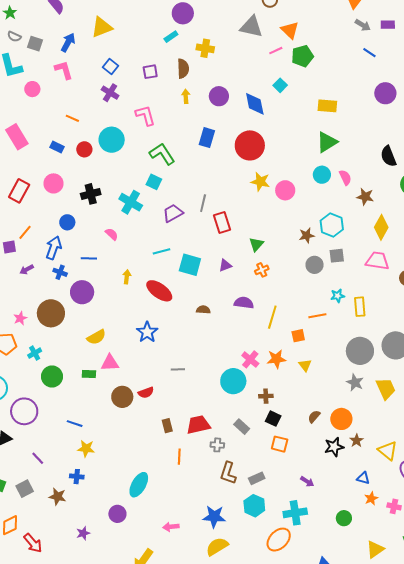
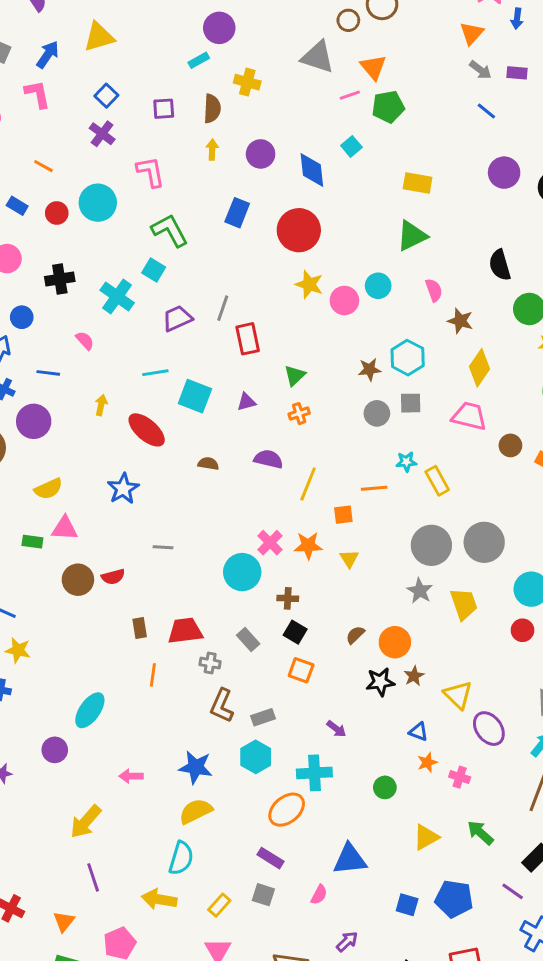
cyan circle: (322, 175) -> (378, 286), moved
yellow rectangle: (360, 307) -> (437, 481), turned -30

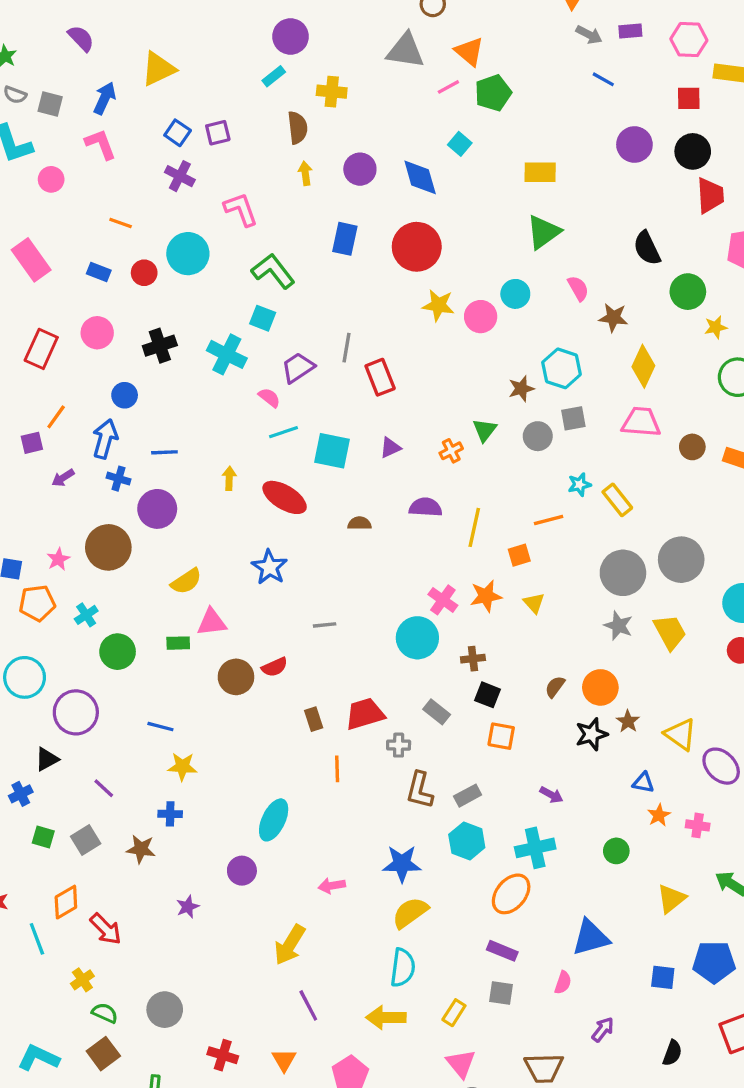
purple square: (164, 109) -> (218, 133), moved
pink semicircle: (85, 341) -> (269, 398), moved
green triangle: (295, 375) -> (485, 430), moved

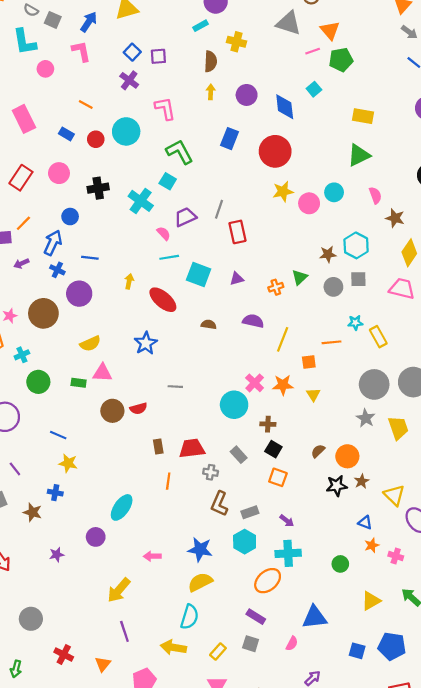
yellow star: (438, 305) -> (283, 191), turned -30
purple arrow: (551, 795) -> (287, 521), moved

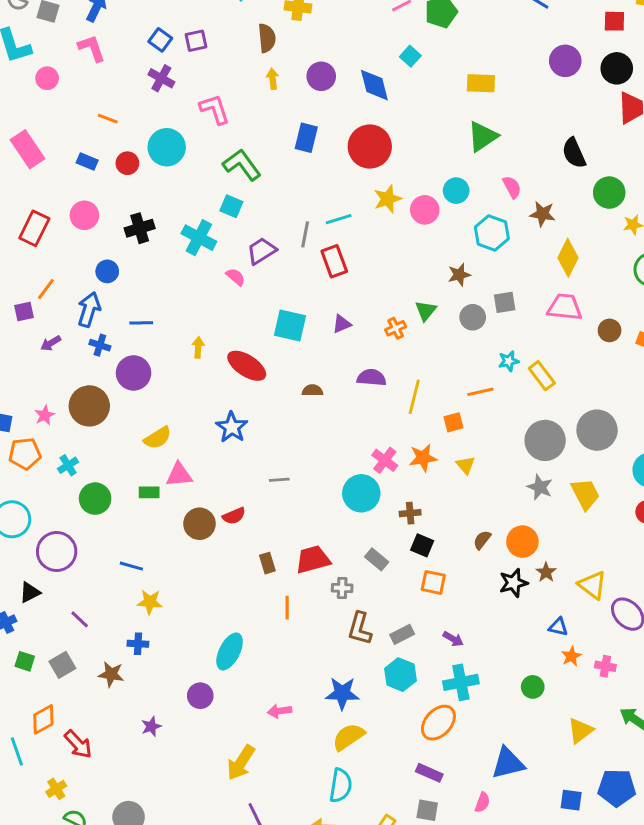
cyan hexagon: (356, 245) -> (492, 233), moved
cyan line: (169, 257) -> (339, 219), moved

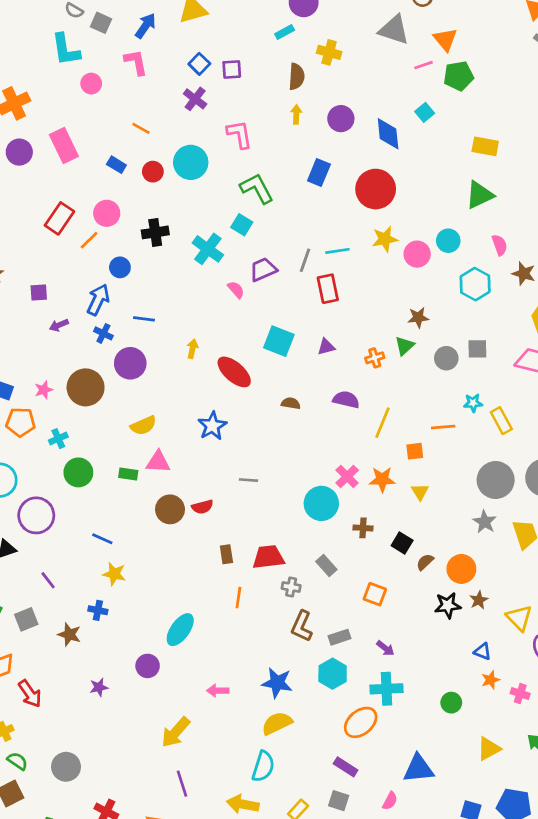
brown star: (459, 275) -> (418, 318), moved
orange line: (46, 289) -> (89, 240), moved
black square: (422, 545) -> (402, 543), moved

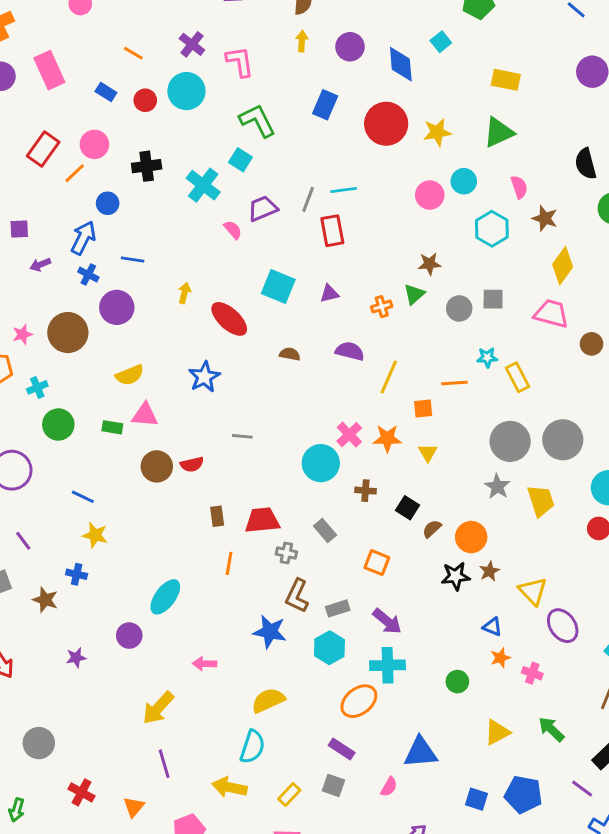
purple cross: (195, 99) -> (192, 44), moved
yellow star: (385, 239) -> (437, 132), moved
purple arrow: (385, 648) -> (387, 621), size x1.5
blue star: (277, 683) -> (270, 632), moved

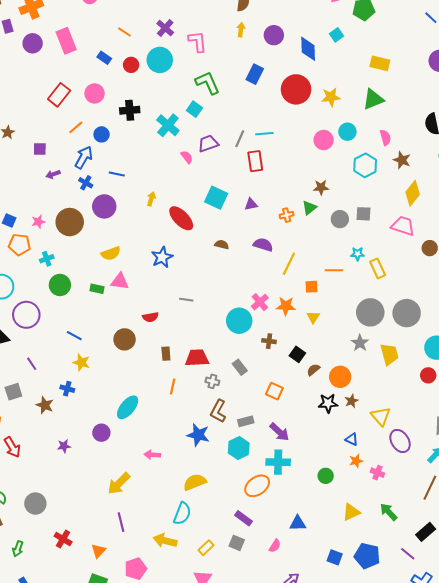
orange line: (75, 173) -> (76, 127), moved
brown circle: (157, 466) -> (125, 339), moved
blue triangle: (421, 752) -> (298, 523), size x0.7

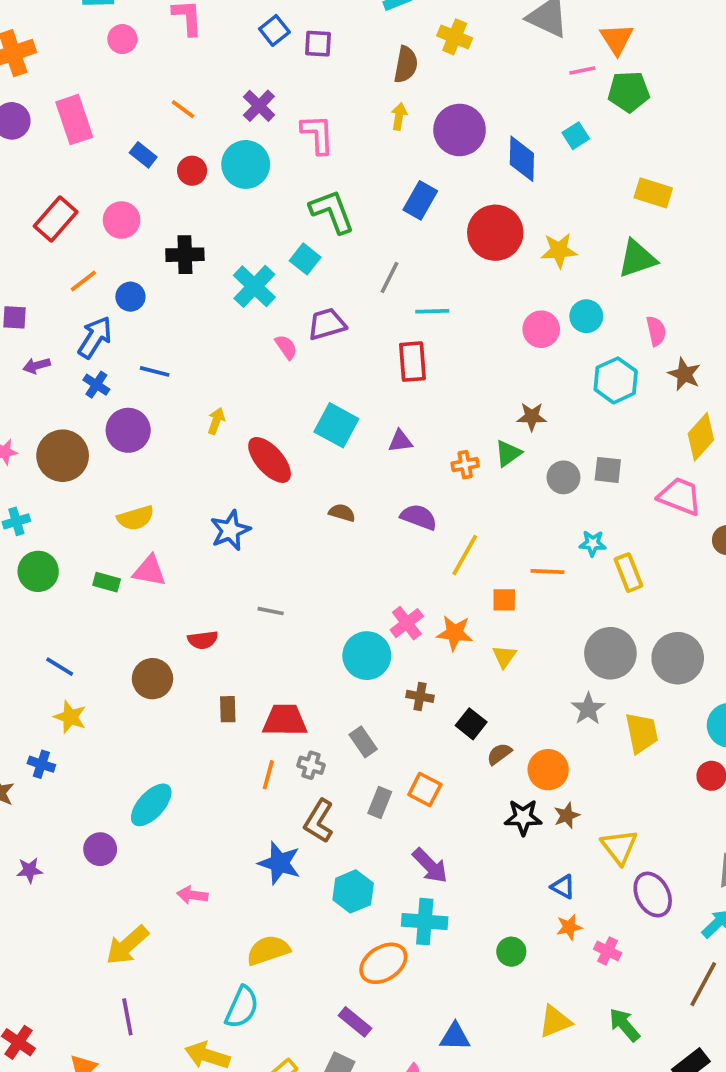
purple circle: (274, 35) -> (460, 130), size x1.4
gray line: (240, 139) -> (389, 277), moved
orange line: (173, 386) -> (268, 775), moved
gray rectangle: (246, 421) -> (380, 803), moved, turned -56

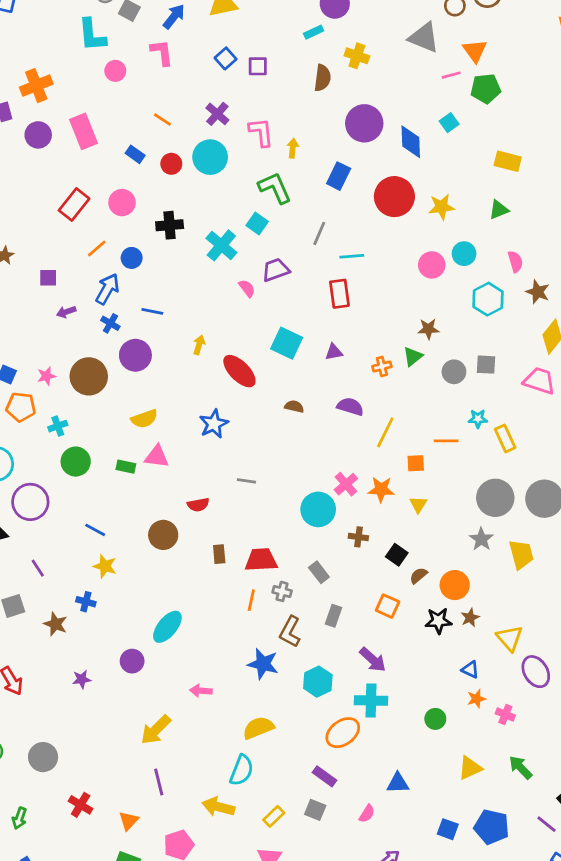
yellow arrow: (399, 116) -> (293, 148), moved
green triangle: (637, 259) -> (499, 210), size x0.7
orange square: (425, 789) -> (388, 606), moved

